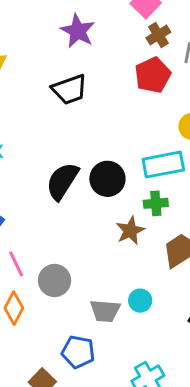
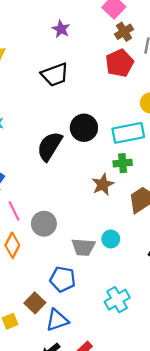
purple star: (78, 31) -> (61, 29), size x0.7
black circle: (107, 179) -> (84, 128), moved

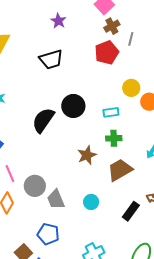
cyan rectangle: (128, 133) -> (111, 112), size x0.6
green cross: (123, 163) -> (114, 138), moved
gray trapezoid: (83, 247) -> (56, 199), moved, turned 60

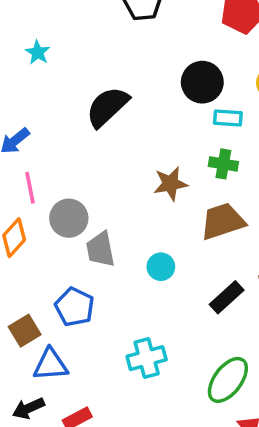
black circle: (73, 106) -> (202, 82), moved

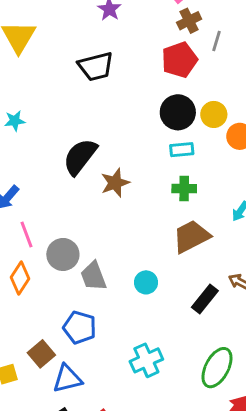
cyan star: (38, 52) -> (15, 121), turned -30
black circle: (202, 82) -> (178, 112), moved
brown star: (170, 184) -> (115, 183), moved

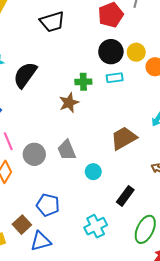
black semicircle: (80, 157) -> (25, 75), moved
green cross: (184, 189) -> (83, 82), moved
gray trapezoid: (93, 276) -> (67, 150), moved
black rectangle: (205, 299) -> (125, 196), moved

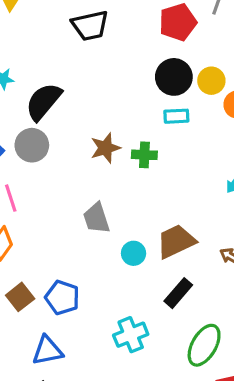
green cross: (83, 82) -> (144, 155), moved
brown trapezoid: (124, 138) -> (176, 241), moved
gray circle: (34, 154) -> (32, 145), moved
brown square: (22, 225) -> (20, 297), moved

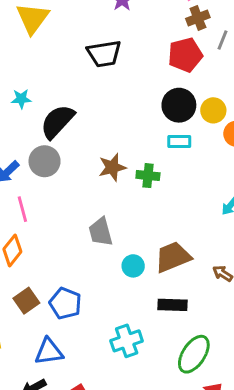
black rectangle: (178, 293) -> (173, 305), turned 48

